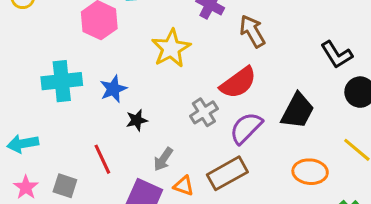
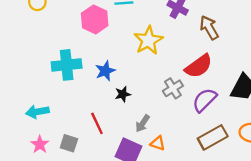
brown rectangle: (227, 173) -> (213, 137), moved

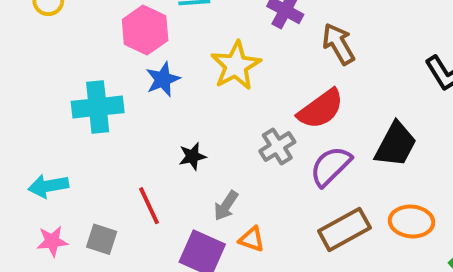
blue star: (105, 71) -> (163, 79), moved
pink star: (40, 144) -> (52, 241), turned 30

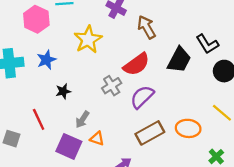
blue star: (163, 79) -> (46, 60), moved
black trapezoid: (396, 145) -> (179, 60), moved

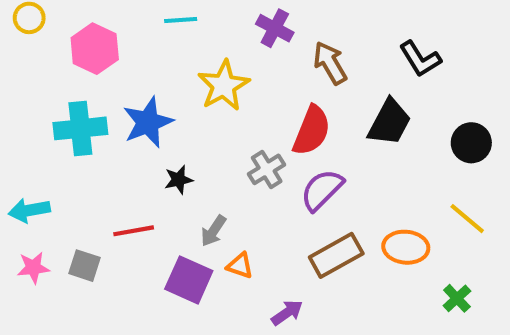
pink hexagon: (36, 19) -> (95, 49), moved
black L-shape: (207, 44) -> (420, 59), moved
blue star: (46, 60) -> (148, 122), size x1.4
red semicircle: (136, 64) -> (312, 131), turned -32
red line: (39, 119) -> (134, 231), turned -75

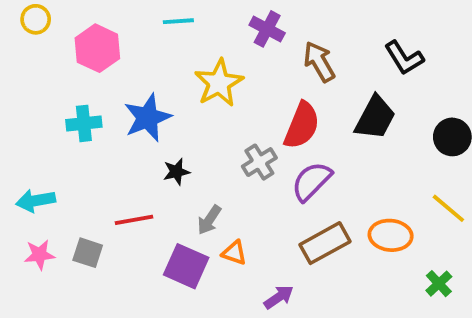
cyan cross: (80, 128) -> (84, 123), size x0.7

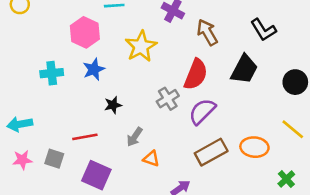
pink hexagon: (97, 48) -> (85, 32), moved
blue star: (148, 118) -> (94, 69), size x0.7
purple square: (186, 266) -> (96, 175), moved

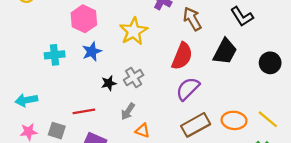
gray cross: (168, 99) -> (134, 78), moved
yellow line: (293, 129) -> (268, 119), moved

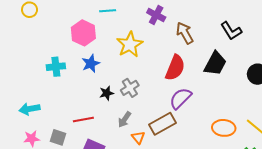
brown rectangle: (196, 125) -> (163, 124), moved
orange triangle: (143, 131) -> (138, 137), turned 32

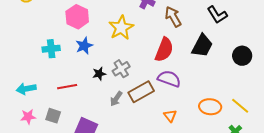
purple semicircle: (180, 98) -> (169, 79), turned 65
red line: (83, 119) -> (67, 87), moved
brown rectangle: (163, 124) -> (141, 92), moved
orange triangle: (138, 137) -> (170, 116), moved

